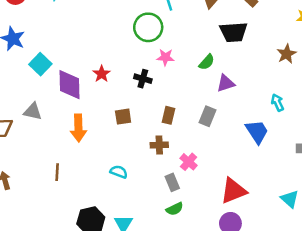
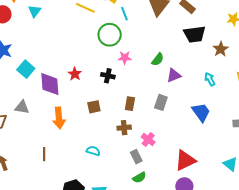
black trapezoid: (234, 32) -> (195, 34), moved
cyan arrow: (277, 103) -> (210, 79), moved

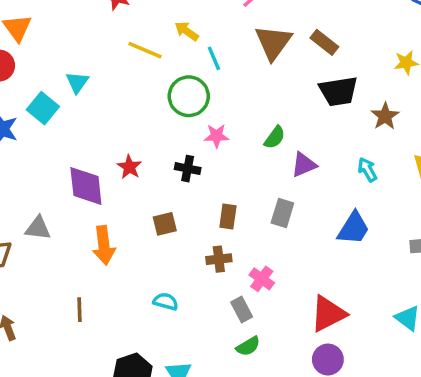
cyan triangle: (34, 11) -> (77, 82), moved
cyan square: (26, 69) -> (43, 108), moved
blue trapezoid: (201, 112) -> (353, 228), turned 70

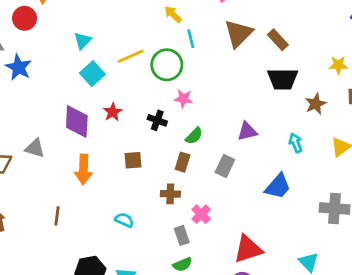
yellow line: (145, 50) -> (131, 56), moved, turned -56
cyan square: (43, 108) -> (92, 74), moved
green semicircle: (275, 137) -> (194, 136), moved

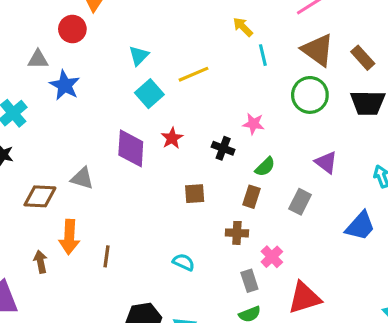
brown triangle: (238, 33) -> (318, 50), turned -40
green circle: (167, 65) -> (310, 95), moved
purple triangle: (247, 131) -> (326, 162), turned 50
orange arrow: (83, 169) -> (69, 237), moved
red triangle: (248, 249) -> (304, 298), moved

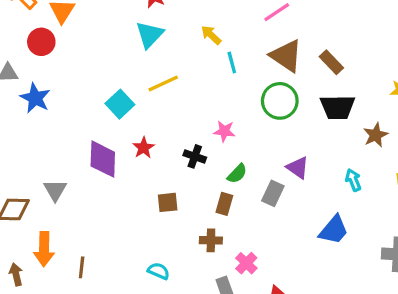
cyan triangle: (139, 56) -> (150, 35), moved, size x1.4
gray triangle: (82, 178) -> (55, 190), turned 45
gray rectangle: (300, 202) -> (273, 193), moved

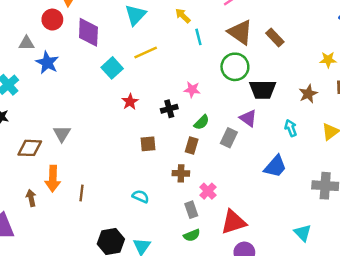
black trapezoid: (338, 107) -> (263, 90), moved
black cross: (195, 156) -> (169, 109), turned -35
purple diamond: (103, 159) -> (88, 32), moved

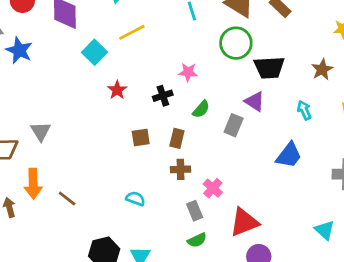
brown rectangle: (192, 145) -> (177, 138), moved
brown line: (81, 193) -> (67, 198), turned -56

